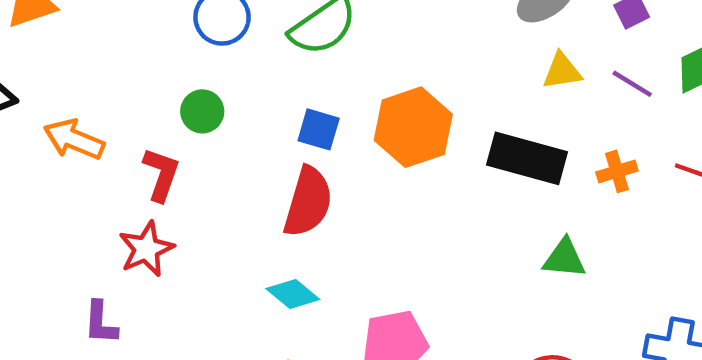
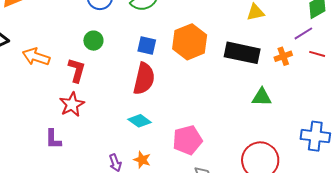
purple line: (632, 84) -> (303, 33), moved, turned -60

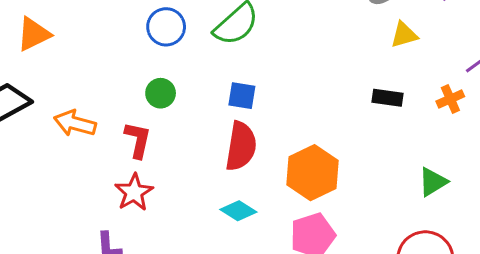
orange hexagon: (190, 42) -> (312, 173), moved
black rectangle: (242, 53) -> (387, 98), size x0.6
green triangle: (262, 97) -> (433, 182), moved, turned -30

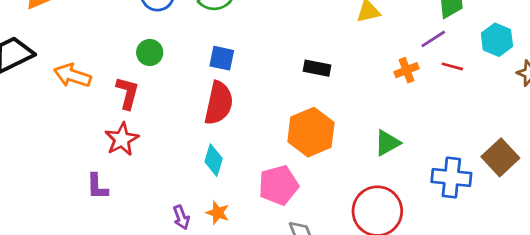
black rectangle: (387, 98) -> (317, 68), moved
orange hexagon: (312, 173) -> (311, 132), moved
cyan diamond: (238, 211) -> (214, 160), turned 72

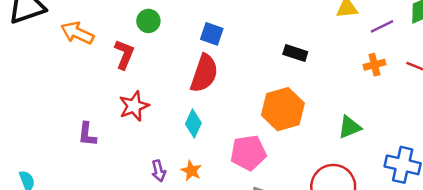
purple line: (433, 39) -> (382, 26), moved
red star: (122, 139) -> (134, 106), moved

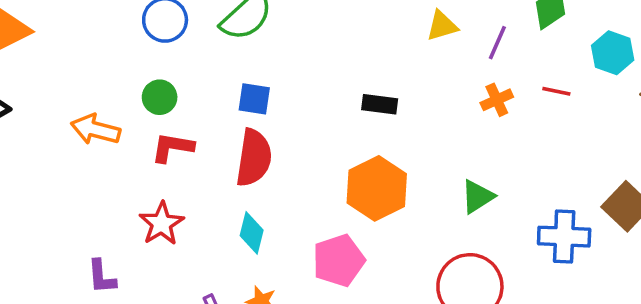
purple line: (382, 26) -> (497, 43), turned -30
orange arrow: (77, 33) -> (95, 129), moved
red L-shape: (124, 54) -> (172, 147), moved, turned -92

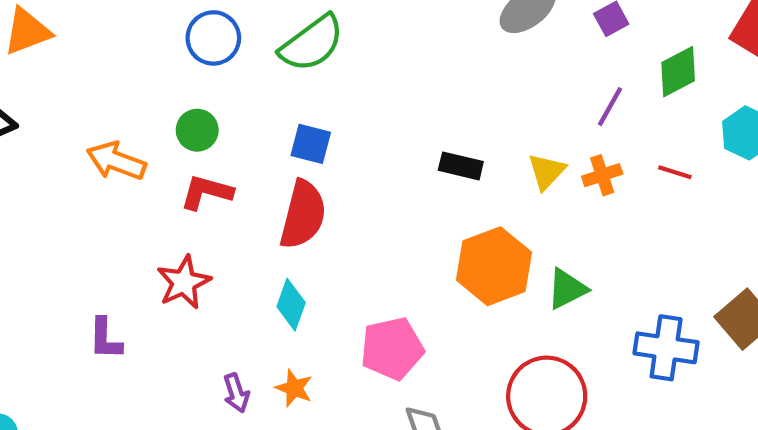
yellow triangle: (442, 26) -> (546, 171), moved, turned -36
orange hexagon: (377, 188) -> (494, 266), moved

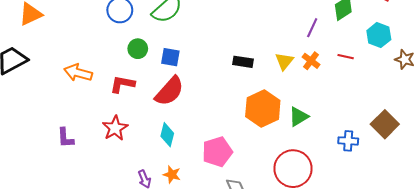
green circle: (197, 130) -> (138, 49), moved
orange cross: (602, 175) -> (311, 61), turned -30
red semicircle: (303, 215) -> (169, 91), turned 32
purple L-shape: (105, 339) -> (65, 138), moved
blue cross: (666, 348) -> (348, 141), size x0.7

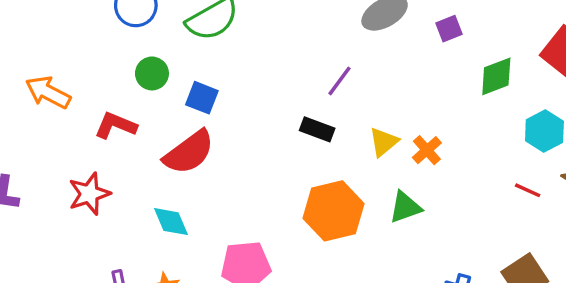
purple line: (312, 28) -> (340, 81), moved
red line: (346, 57) -> (528, 190), moved
green triangle: (299, 117) -> (405, 207), moved
cyan diamond: (167, 135) -> (171, 222), turned -50

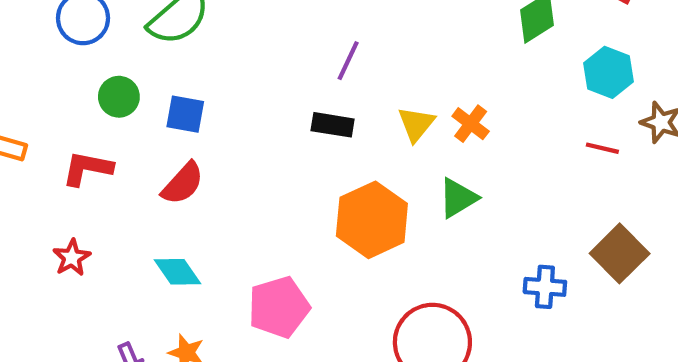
red semicircle: (189, 152) -> (183, 183), size x0.7
red star: (89, 194) -> (72, 258), size x0.7

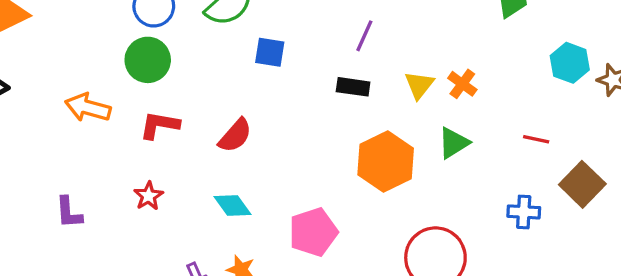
cyan hexagon: (609, 72) -> (570, 63), moved
green circle: (119, 97) -> (148, 60), moved, size x1.4
blue square: (185, 114) -> (270, 52), moved
red line: (602, 148) -> (536, 139), moved

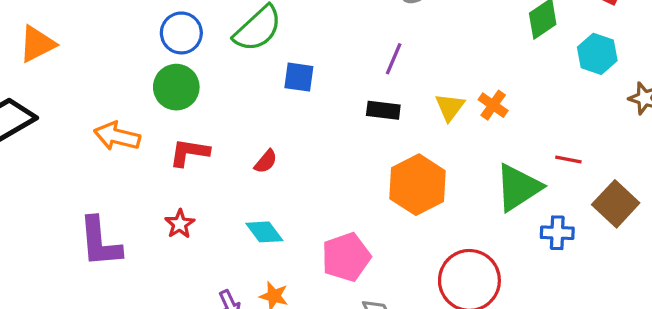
cyan hexagon: (570, 63) -> (597, 54), moved
red semicircle: (235, 136) -> (266, 161), size x0.7
green triangle: (453, 143) -> (518, 187), moved, size x1.5
purple L-shape: (69, 213) -> (100, 242), size x1.6

